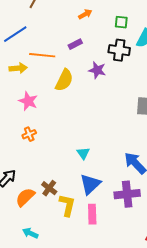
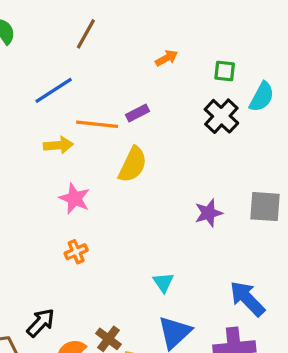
purple rectangle: (75, 44) -> (137, 113), moved
black cross: (119, 50) -> (221, 116), turned 35
purple star: (97, 70) -> (208, 213), moved, turned -30

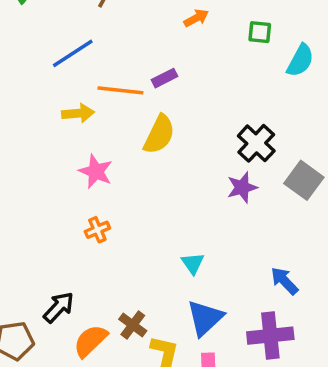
black cross: (221, 116) -> (256, 143), moved
gray square: (265, 207) -> (304, 180), turned 32
blue arrow: (247, 299) -> (284, 281), size x0.7

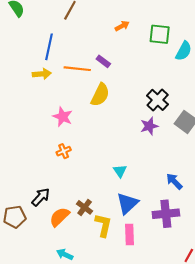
green square: (260, 32) -> (160, 34), size x1.5
blue line: (73, 53) -> (49, 47), turned -45
purple rectangle: (164, 78) -> (103, 61), turned 64
yellow arrow: (78, 113) -> (42, 74), moved

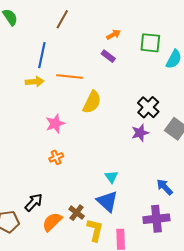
purple rectangle: (103, 61) -> (108, 56), moved
pink star: (63, 117) -> (55, 124), turned 30
blue triangle: (127, 203) -> (107, 201), moved, turned -35

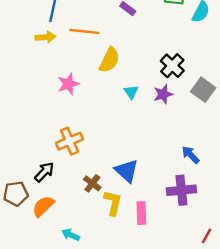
orange cross: (56, 157) -> (69, 141), moved, size x1.6
cyan triangle: (111, 177) -> (131, 92), moved
orange semicircle: (52, 222) -> (43, 206), moved

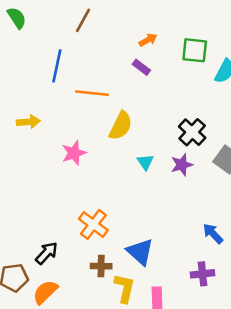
yellow arrow: (45, 37) -> (28, 122), moved
orange cross: (69, 141) -> (93, 224), moved, turned -30
brown cross: (92, 183) -> (101, 266), turned -36
purple cross: (181, 190) -> (203, 274), size x0.7

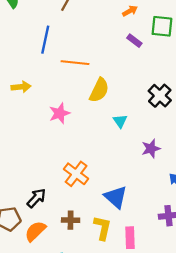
orange arrow: (148, 40) -> (130, 11), moved
purple rectangle: (141, 67) -> (134, 41), moved
purple star: (182, 165) -> (151, 149), moved
brown cross: (101, 266) -> (71, 220), moved

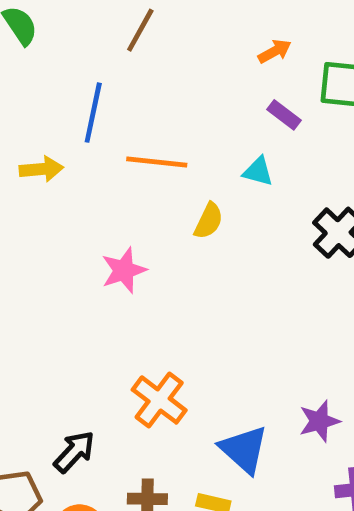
yellow arrow: (21, 87) -> (41, 169), moved
yellow semicircle: (99, 90) -> (209, 221), size x0.7
cyan triangle: (120, 121) -> (258, 171), moved, turned -40
purple star: (151, 149) -> (319, 421), moved

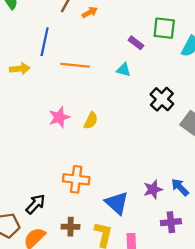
orange arrow: (275, 51) -> (90, 12), moved
yellow semicircle: (209, 221) -> (91, 121), moved
orange cross: (159, 400) -> (76, 179), turned -30

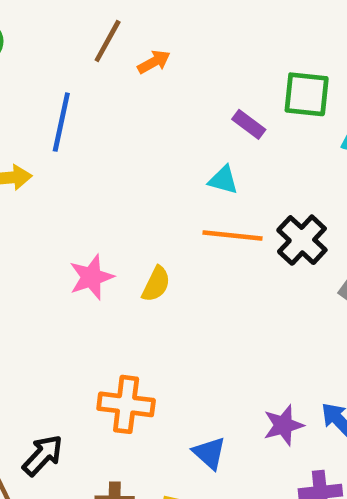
orange line: (75, 65) -> (233, 235), moved
blue triangle: (117, 203) -> (209, 453), size x0.7

